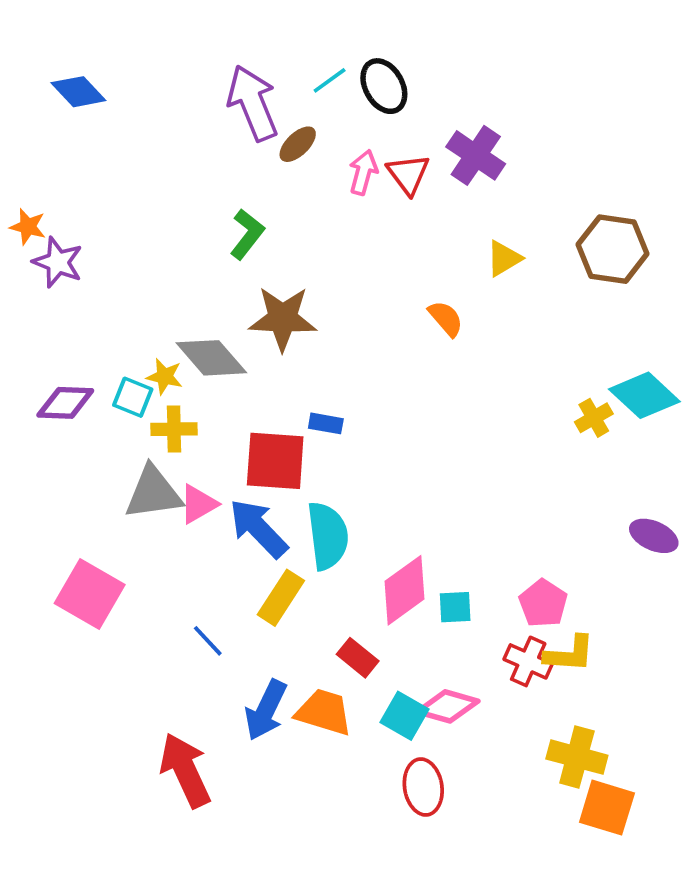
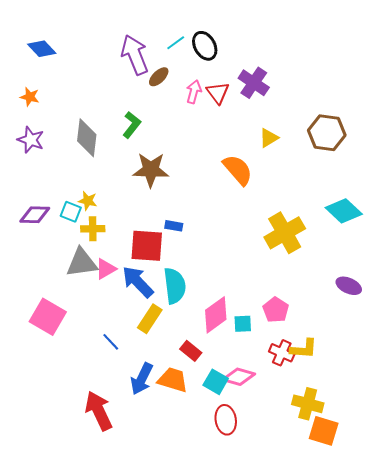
orange star: (28, 227) -> (30, 97), moved
orange semicircle: (446, 318) -> (238, 170), size x1.6
gray diamond: (211, 358) -> (87, 138), moved, turned 48
yellow cross: (594, 418) -> (285, 233), moved, size x2.0
pink pentagon: (543, 603) -> (276, 310), moved

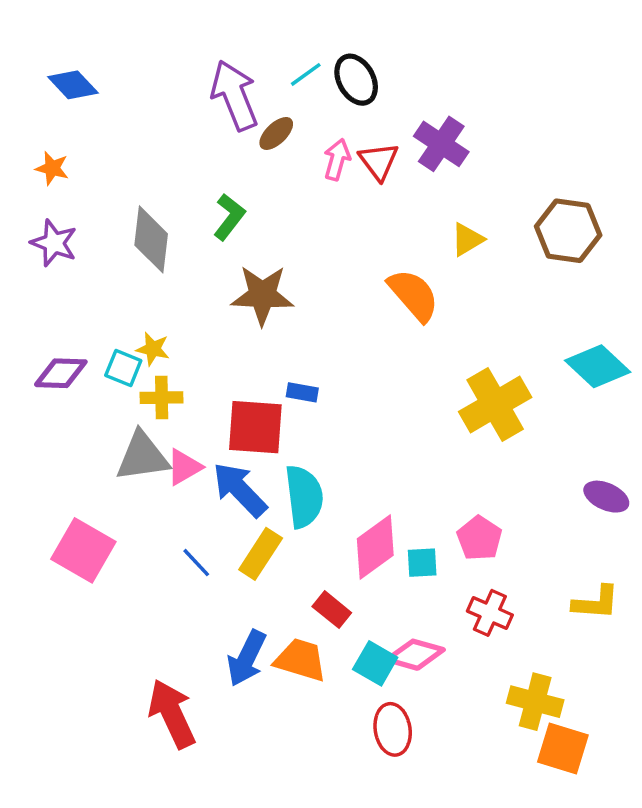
blue line: (111, 342) -> (196, 563), moved
yellow L-shape: (304, 349) -> (596, 603), moved

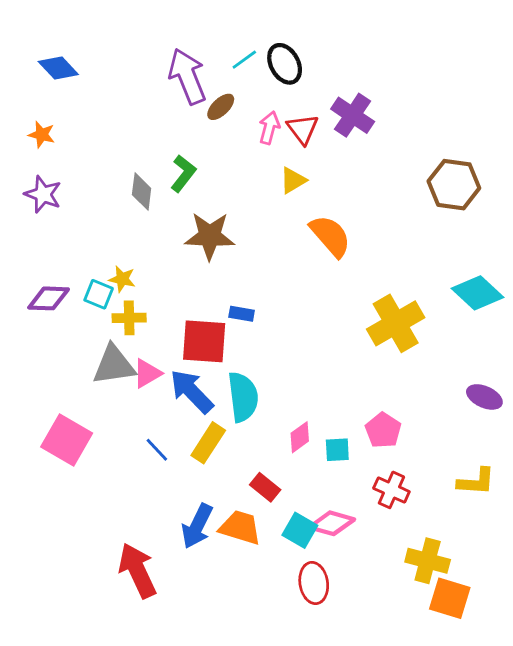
gray diamond: (151, 239) -> (142, 192), moved, size x0.7
yellow triangle: (467, 239) -> (293, 180), moved
pink diamond: (375, 547) -> (300, 437), size x0.6

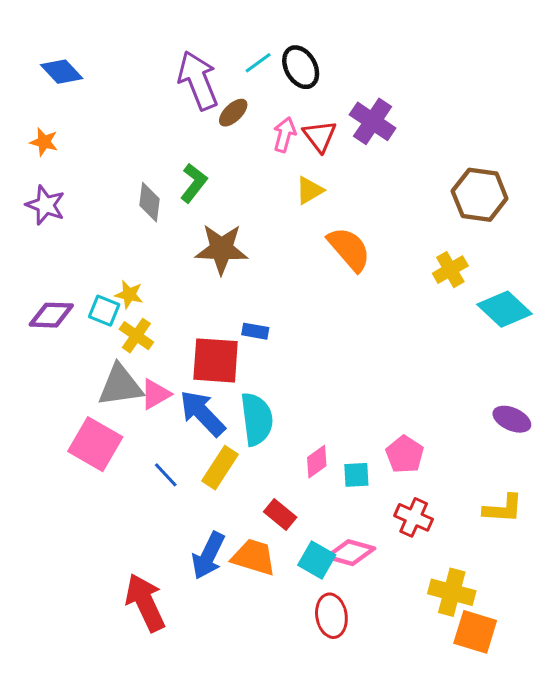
yellow cross: (129, 318) -> (136, 336), turned 36
yellow cross: (396, 323) -> (450, 270), moved, size x0.6
pink square: (67, 440) -> (95, 444), moved

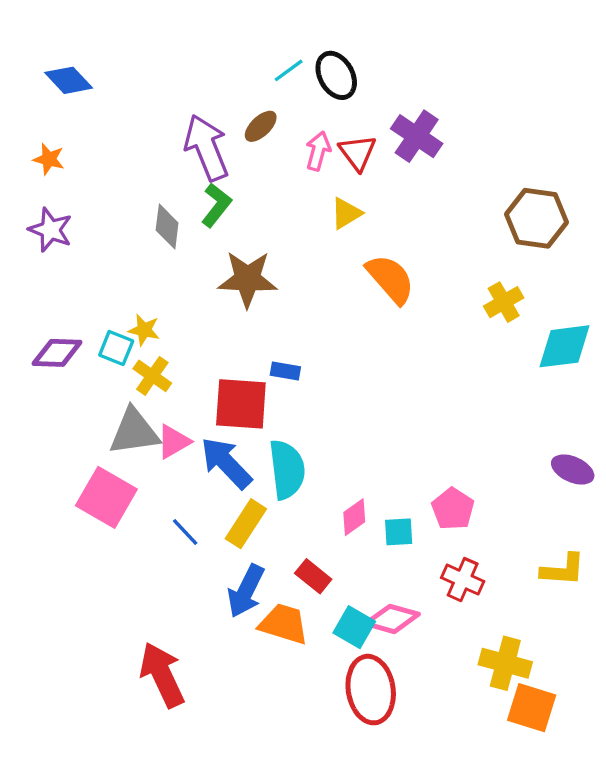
purple arrow: (198, 80) -> (206, 148), moved
cyan diamond: (505, 309) -> (564, 346), turned -50
blue arrow: (208, 556) -> (246, 591), moved
red ellipse: (331, 616) -> (371, 690), size x1.4

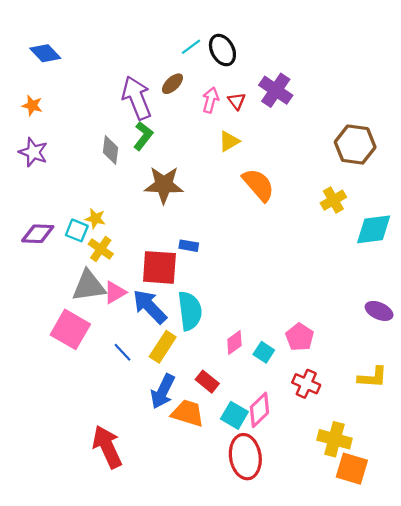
red triangle: (358, 153) -> (237, 101), size x0.7
cyan square: (399, 532) -> (264, 352), turned 36
pink diamond: (392, 619) -> (259, 410), turned -60

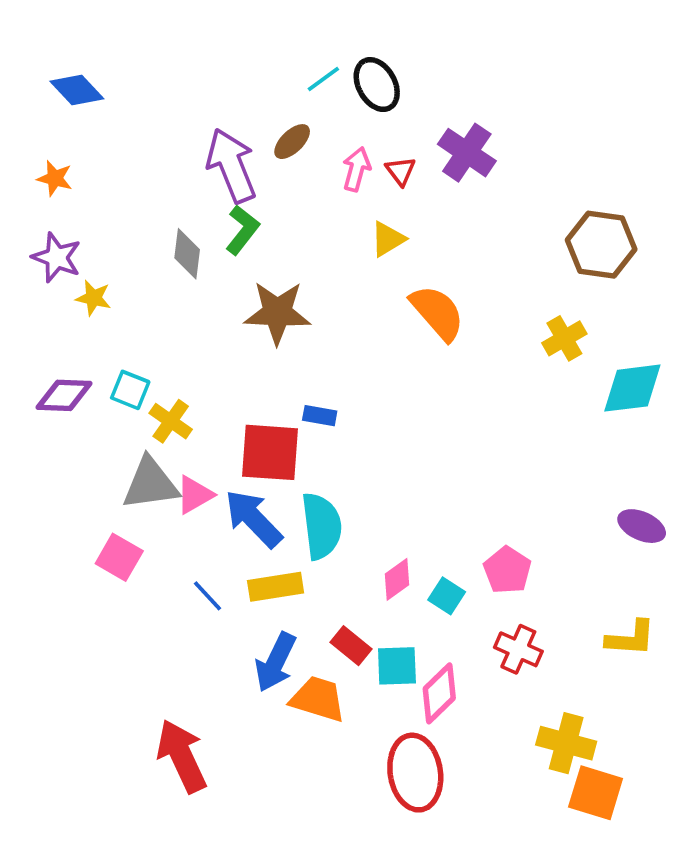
yellow star: (95, 219) -> (93, 298), moved
pink square: (70, 329) -> (119, 557), size x0.7
yellow rectangle: (163, 347) -> (276, 587), turned 48
cyan square: (234, 415) -> (397, 666), moved, turned -32

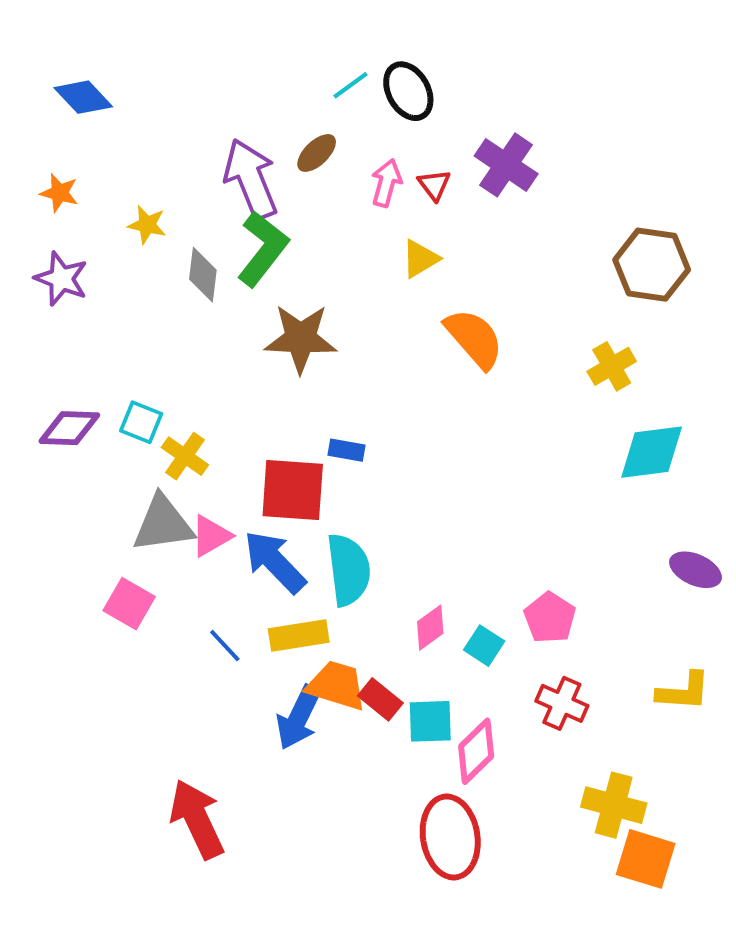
green L-shape: (242, 230) -> (263, 249), size x1.4
yellow star: (93, 298) -> (147, 225), moved
cyan diamond: (632, 388) -> (652, 452), moved
orange trapezoid: (318, 699) -> (337, 685), moved

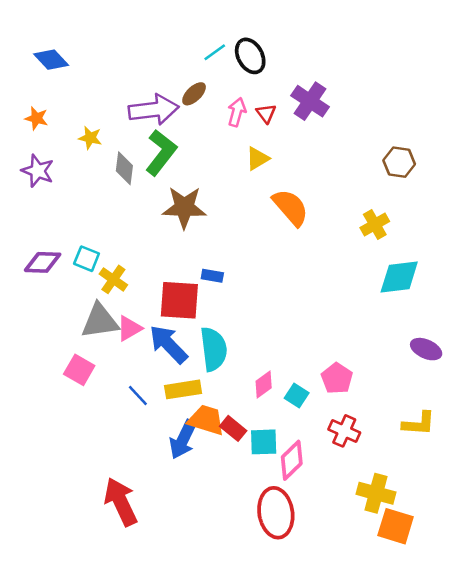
purple arrow: (251, 179) -> (154, 110), turned 105
brown hexagon: (652, 265) -> (399, 162), size x0.7

